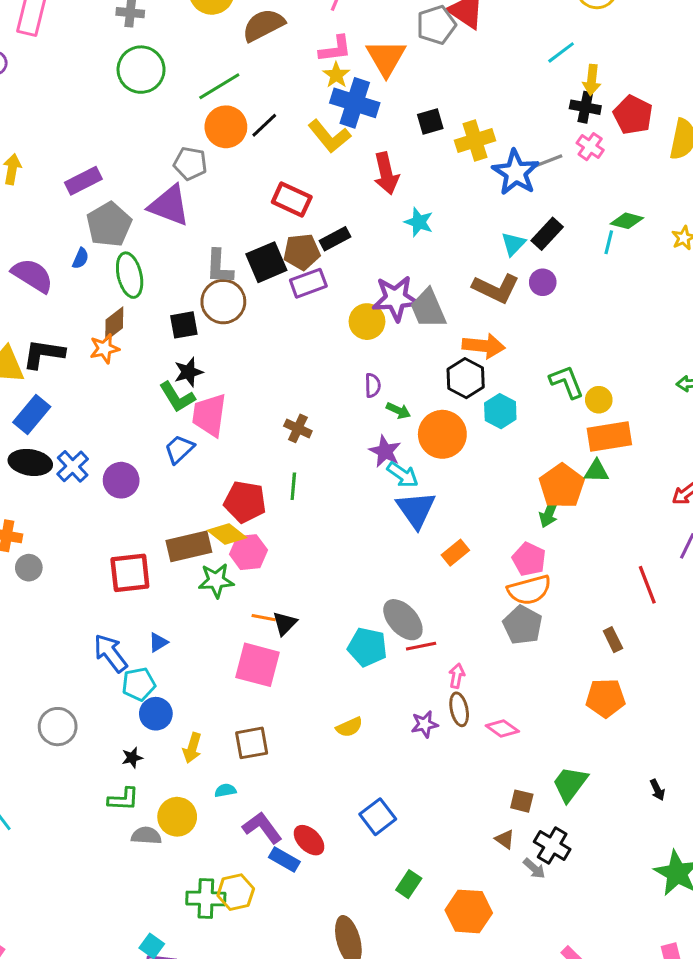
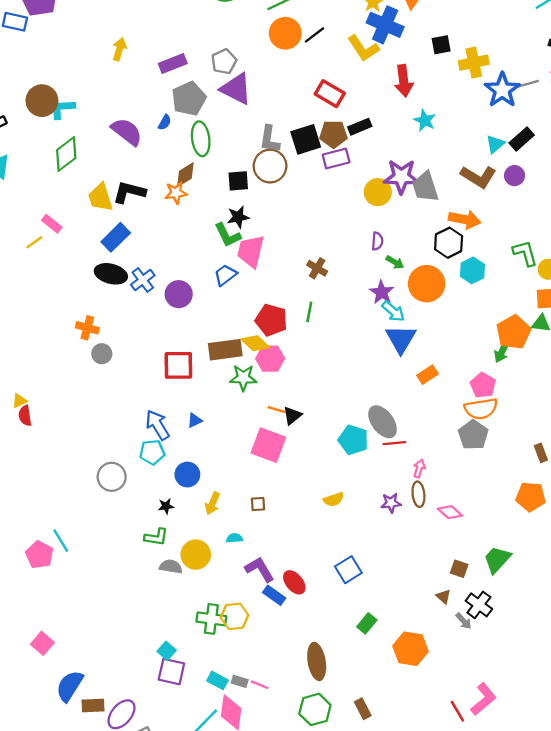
gray pentagon: (190, 163) -> (224, 62), moved, turned 30
cyan pentagon: (139, 684) -> (152, 452), moved
brown square: (252, 743) -> (258, 504), size x0.6

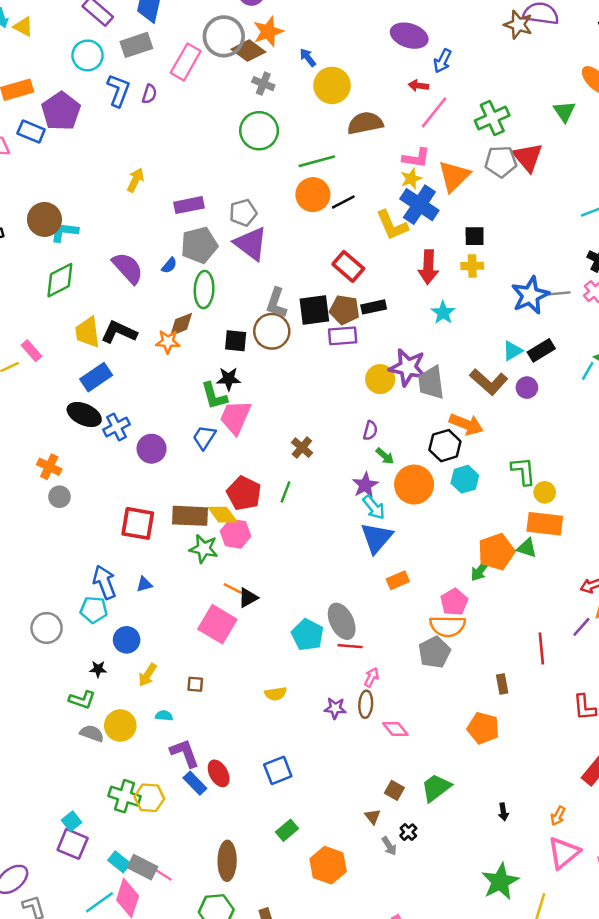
yellow cross: (474, 63) -> (472, 266), moved, size x0.7
blue trapezoid: (225, 275) -> (204, 437), turned -30
black cross: (479, 605) -> (408, 832), size x0.6
gray rectangle: (240, 681) -> (142, 867), size x1.6

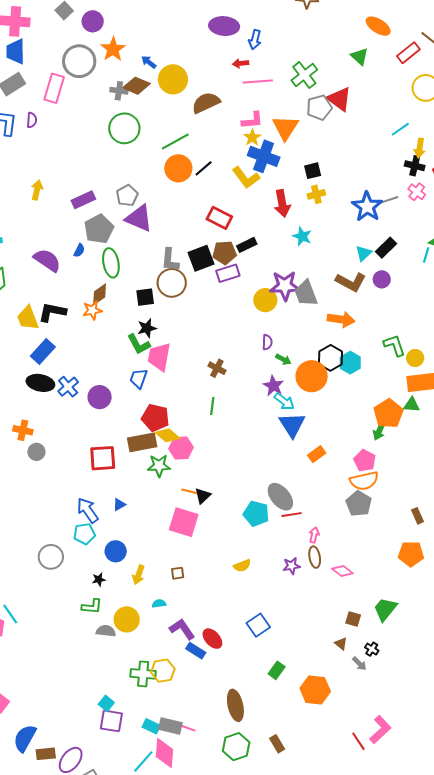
brown diamond: (248, 51) -> (136, 86), moved
pink line: (434, 112) -> (258, 81), turned 60
black hexagon: (445, 446) -> (331, 358), moved
red pentagon: (244, 493) -> (155, 418), moved

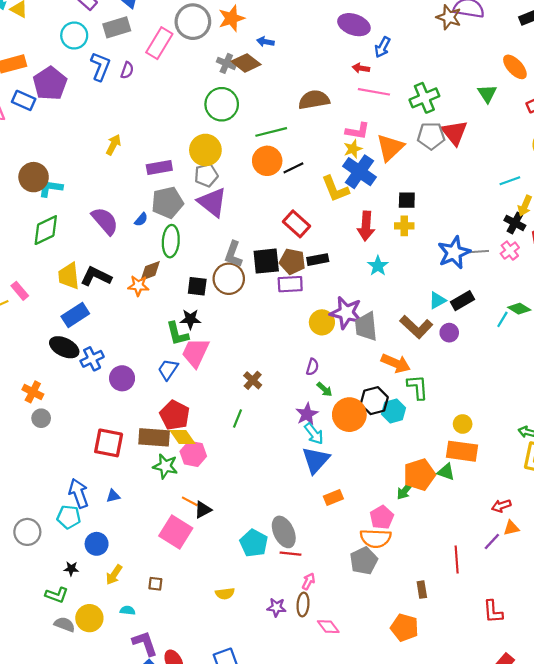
blue arrow: (149, 62) -> (265, 42), turned -42
yellow circle: (173, 79) -> (205, 150), moved
green L-shape: (394, 345) -> (418, 387), moved

